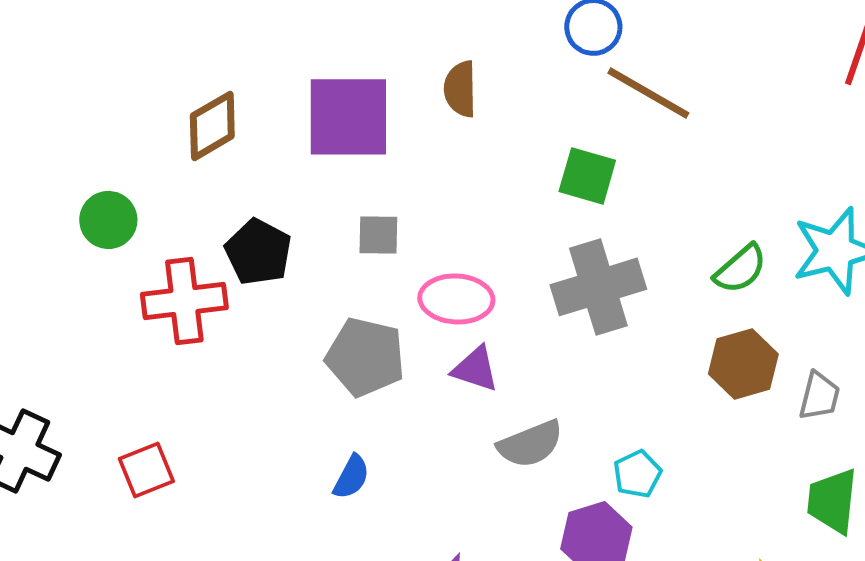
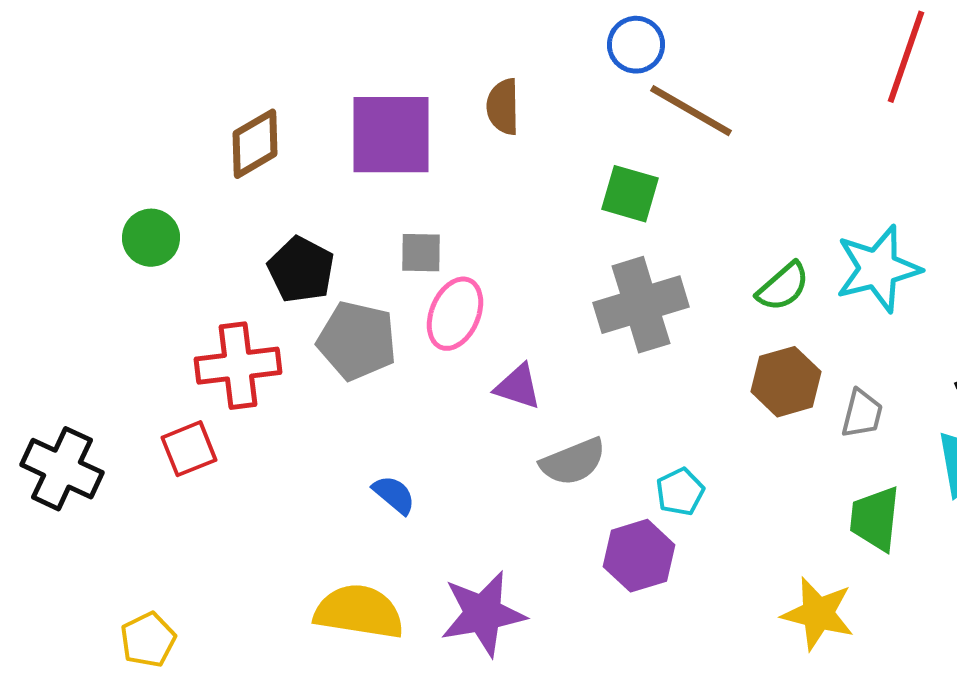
pink ellipse: (456, 299) -> (455, 314), moved, turned -70
red cross: (184, 301) -> (238, 366), moved
gray pentagon: (365, 357) -> (357, 341), moved
red square: (146, 470) -> (189, 449), moved
blue semicircle: (351, 477) -> (394, 495), turned -78

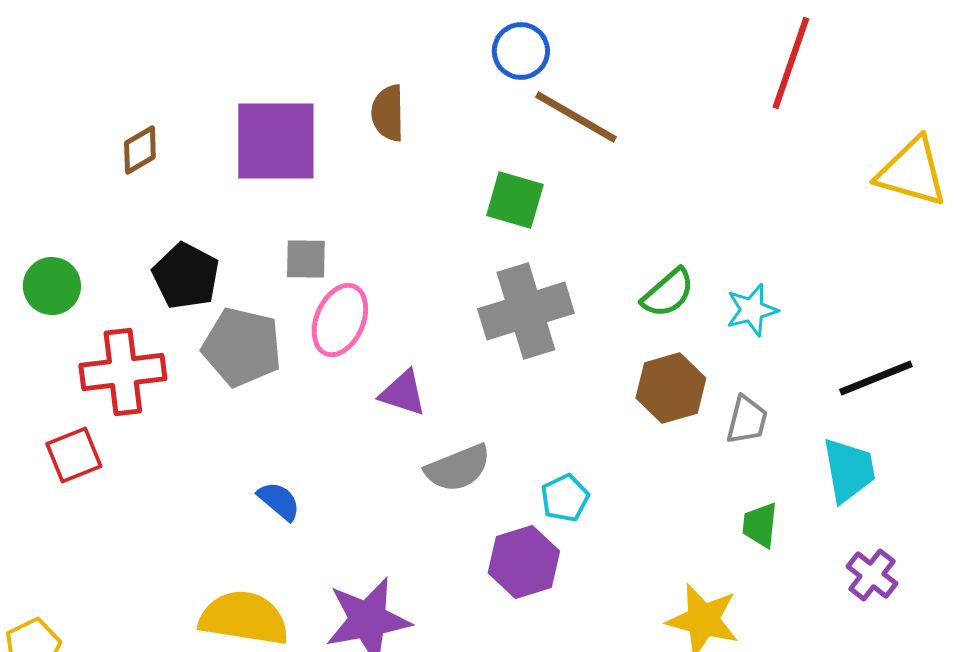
brown diamond: (255, 144) -> (140, 150), size x0.7
green circle: (151, 238) -> (52, 286), moved
cyan star: (878, 269) -> (752, 310), moved, size x0.6
green trapezoid: (875, 519) -> (760, 525), size x0.7

